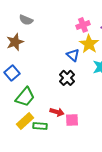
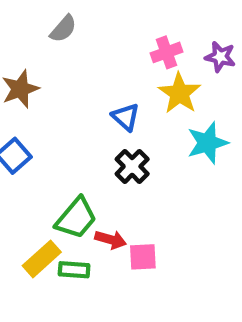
gray semicircle: (26, 20) -> (63, 29), moved, turned -72
blue triangle: (73, 55) -> (126, 117), moved
green trapezoid: (25, 97) -> (76, 218), moved

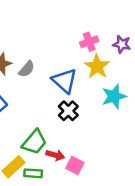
gray semicircle: (63, 29) -> (27, 69), moved
blue triangle: (126, 117) -> (64, 81), size x1.5
pink square: (143, 257) -> (75, 165), turned 30

